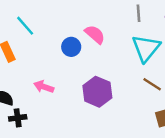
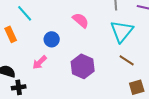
blue circle: (71, 47) -> (52, 39), moved
pink arrow: (44, 87) -> (40, 62), turned -63

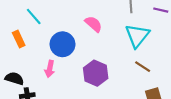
blue circle: (52, 39) -> (62, 44), size x1.5
pink arrow: (40, 62) -> (50, 69), turned -35

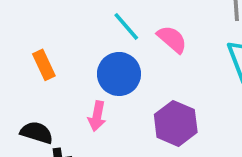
cyan line: (34, 16) -> (126, 26), moved

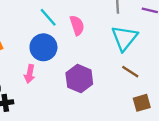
pink semicircle: (172, 39) -> (77, 25), turned 30

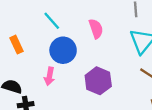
cyan line: (48, 17) -> (52, 21), moved

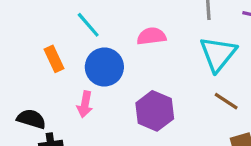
pink semicircle: (96, 29) -> (151, 36), turned -78
orange rectangle: (17, 45) -> (54, 59), moved

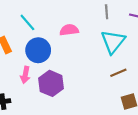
brown line: (226, 101) -> (118, 73), turned -56
purple hexagon: (155, 111) -> (51, 83), moved

